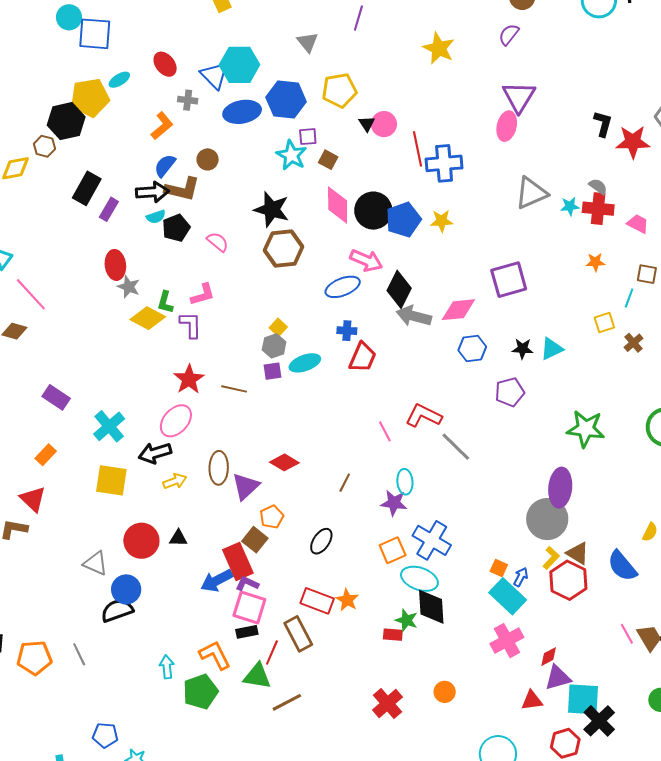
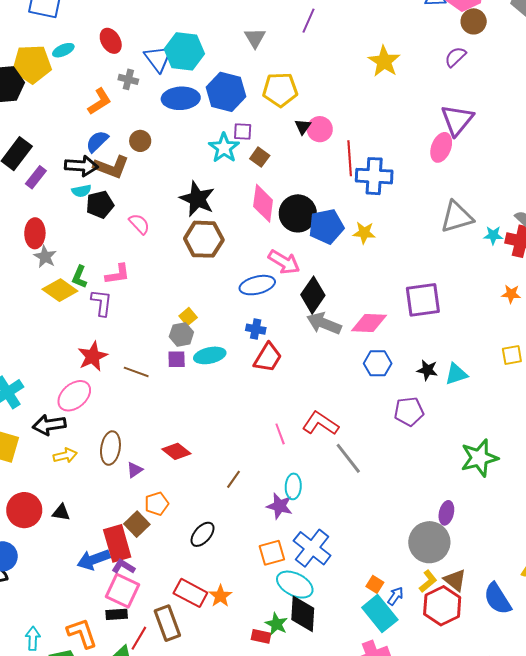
green star: (586, 429) -> (479, 458), turned -30
purple triangle: (246, 486) -> (135, 470), size x0.6
purple ellipse: (560, 488) -> (446, 513), size x0.6

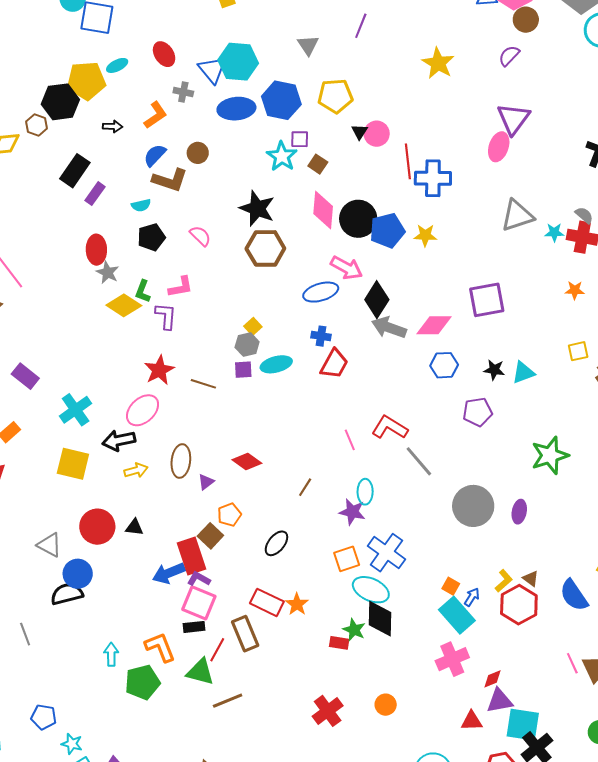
black arrow: (81, 166) -> (113, 126), moved, size x0.6
black pentagon: (100, 205) -> (151, 237), moved
gray circle: (429, 542) -> (473, 506), moved
brown triangle: (455, 580) -> (531, 579), size x0.7

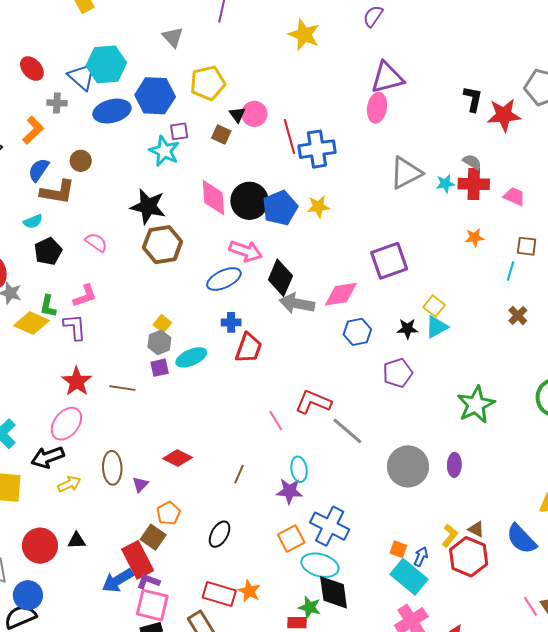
purple triangle: (514, 119) -> (387, 78), turned 48
brown square: (318, 164) -> (221, 135), moved
yellow square: (578, 351) -> (434, 306), moved, turned -30

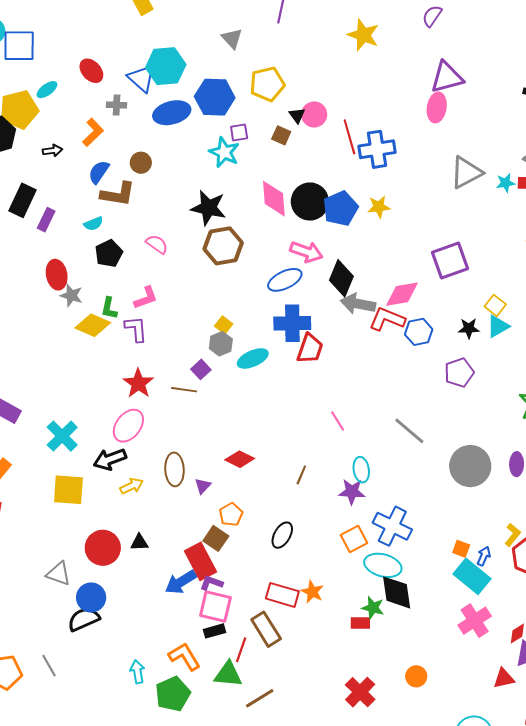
blue cross: (231, 322) -> (292, 323), size x1.8
purple square: (160, 368) -> (201, 369), moved, turned -30
red L-shape: (313, 402) -> (387, 319), moved

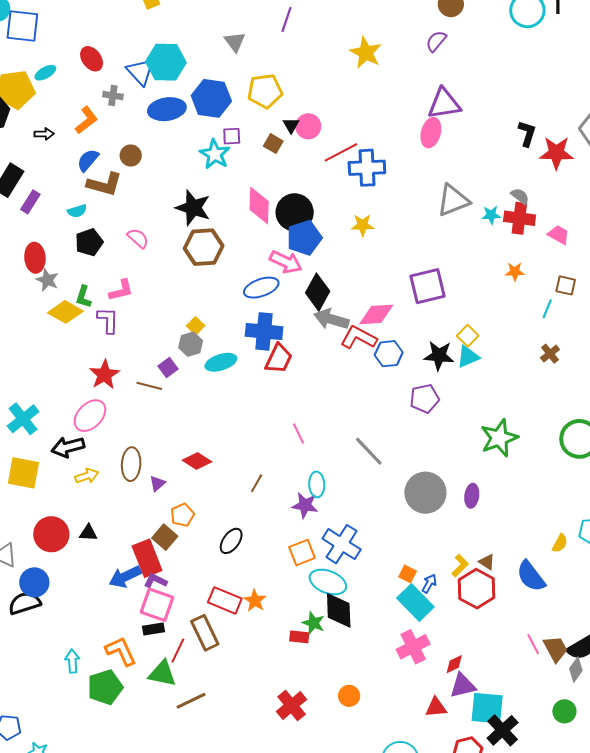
red line: (349, 137) -> (341, 152), turned 72
blue pentagon: (340, 208) -> (304, 238), moved
black star: (469, 328) -> (439, 356), size x1.4

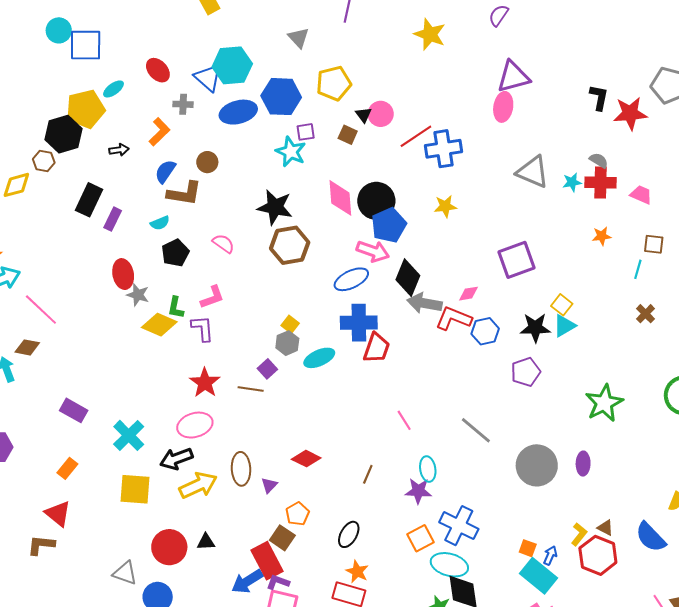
gray triangle: (453, 200) -> (533, 172), turned 51
pink diamond: (376, 314) -> (468, 294), size x0.6
pink ellipse: (90, 416) -> (195, 425), turned 36
yellow arrow: (87, 476) -> (198, 485), size x1.6
orange star: (255, 601) -> (357, 572), moved

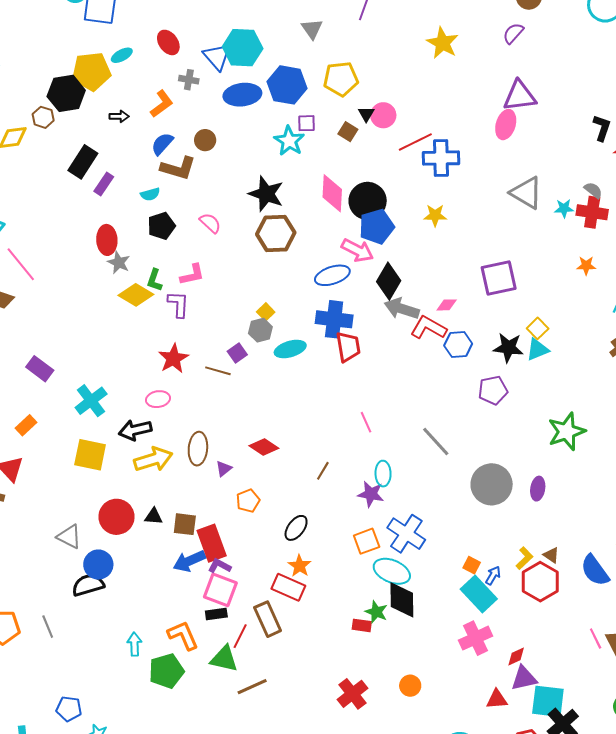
red trapezoid: (376, 348) -> (348, 347), turned -36
pink ellipse: (195, 425) -> (158, 399), size x0.7
brown square: (282, 538) -> (185, 524), moved, turned -35

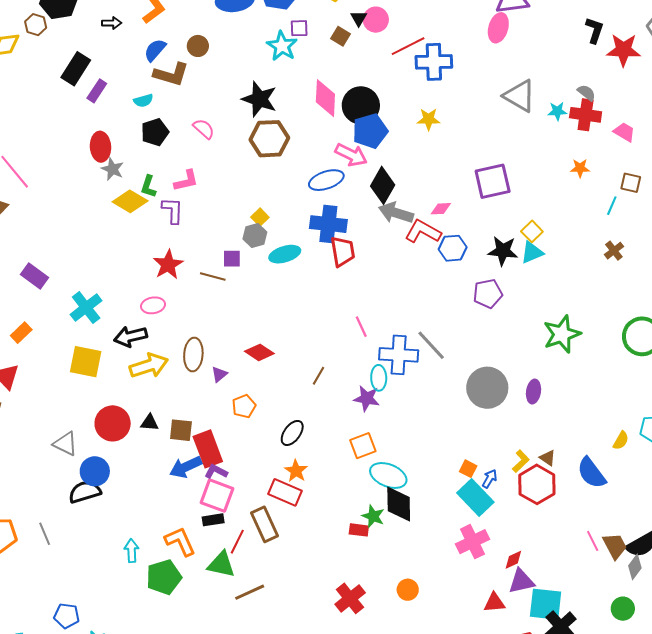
purple square: (237, 353) -> (232, 259), turned 36
blue cross: (406, 534) -> (399, 355), moved, turned -30

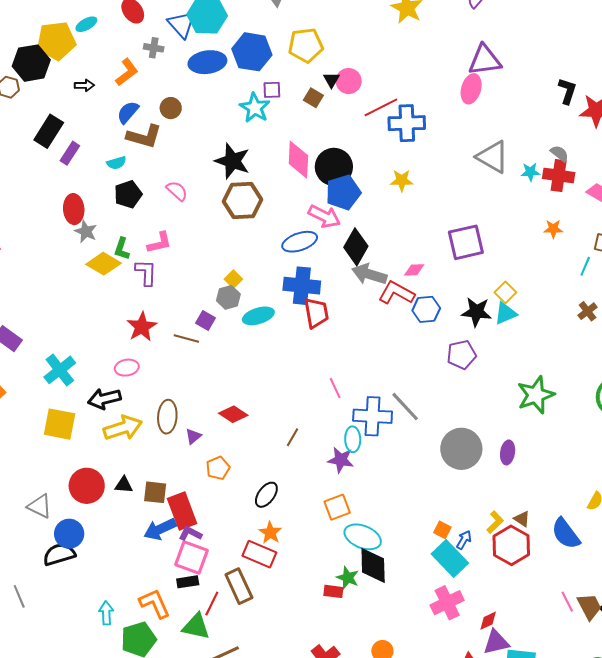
purple square: (232, 259) -> (206, 321), turned 30

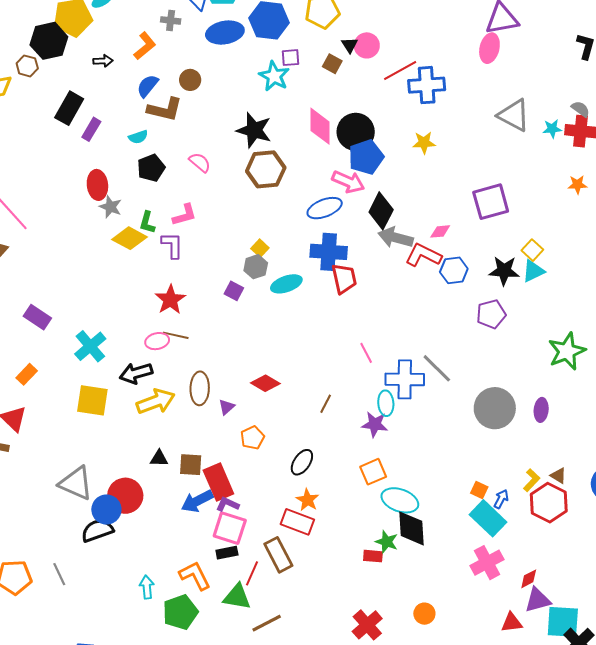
brown line: (186, 339) -> (176, 335), moved
red circle: (87, 486) -> (125, 496), moved
gray triangle: (40, 506) -> (76, 483), size x1.4

